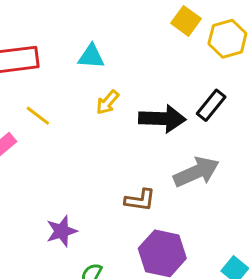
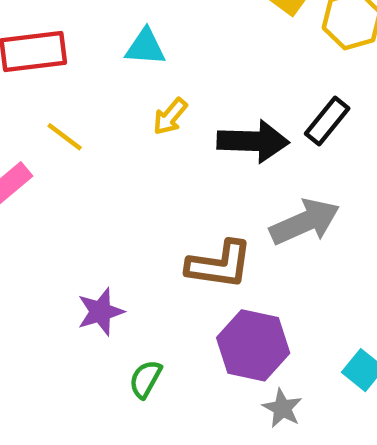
brown L-shape: (140, 200) -> (219, 265), size x1.4

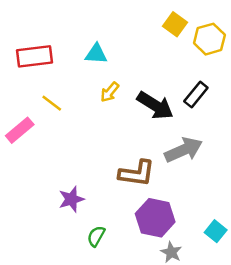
black arrow: (253, 141) -> (155, 106), turned 30

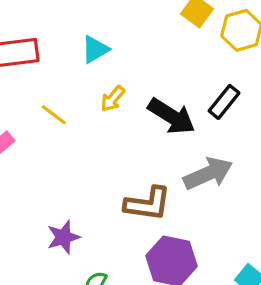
cyan triangle: (96, 54) -> (95, 49), turned -35
yellow line: (52, 103) -> (54, 115), moved

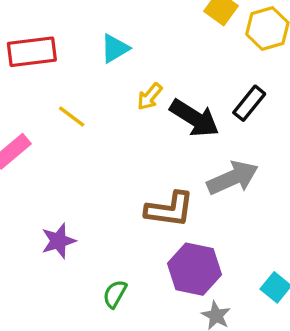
yellow arrow: (113, 99) -> (150, 97), moved
purple star: (63, 237) -> (58, 241), moved

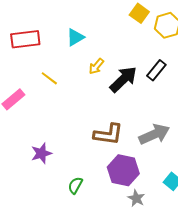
black arrow: (194, 118) -> (123, 79), turned -76
gray arrow: (233, 178) -> (154, 134), moved

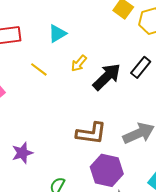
yellow line: (49, 78) -> (39, 69), moved

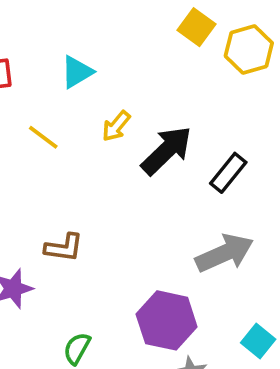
black rectangle: (141, 67) -> (228, 173), moved
brown L-shape: (91, 133) -> (64, 248), moved, size x0.7

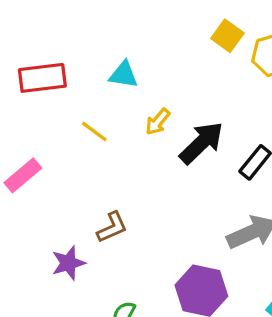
cyan triangle: (77, 72) -> (124, 75), turned 40
brown L-shape: (64, 248) -> (112, 227), turned -32

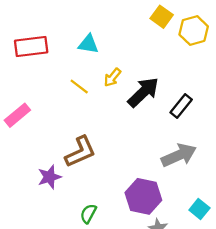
yellow line: (94, 132) -> (79, 87), moved
brown L-shape: (112, 227) -> (80, 152), size x1.4

